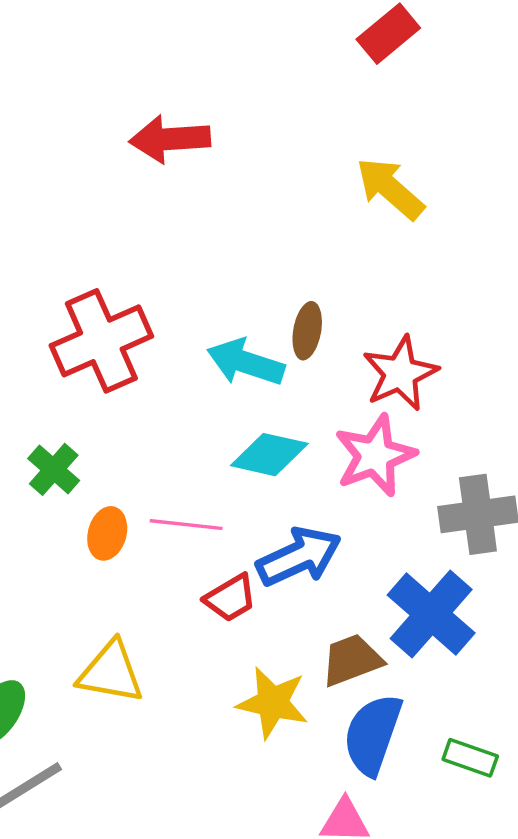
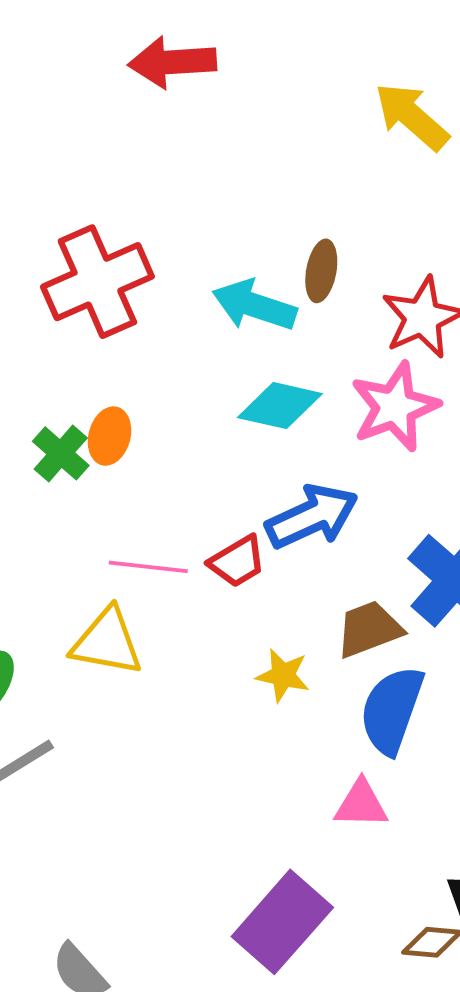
green cross: (54, 469) -> (61, 453), moved
pink line: (186, 525) -> (148, 567), moved
orange ellipse: (107, 533) -> (109, 436), moved
yellow star: (273, 703) -> (283, 675), size x0.7

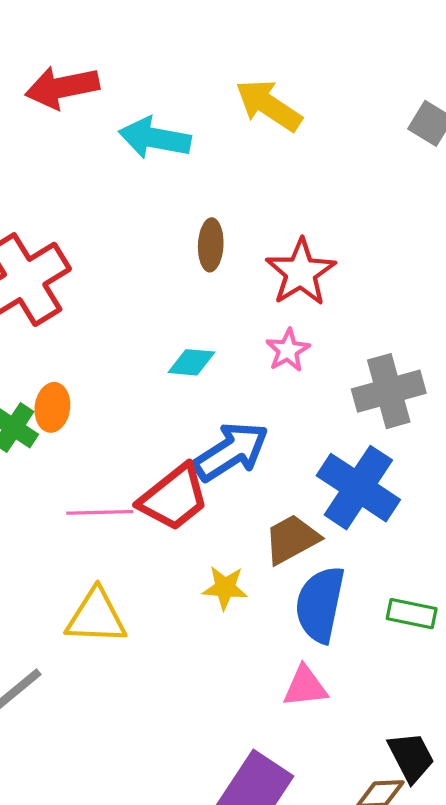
cyan arrow: (254, 305) -> (155, 138), moved
cyan diamond: (280, 406) -> (191, 362), size x0.7
pink star: (395, 407) -> (288, 350), size x0.6
red trapezoid: (237, 561) -> (174, 498), size x1.5
yellow triangle: (107, 642) -> (96, 617), moved

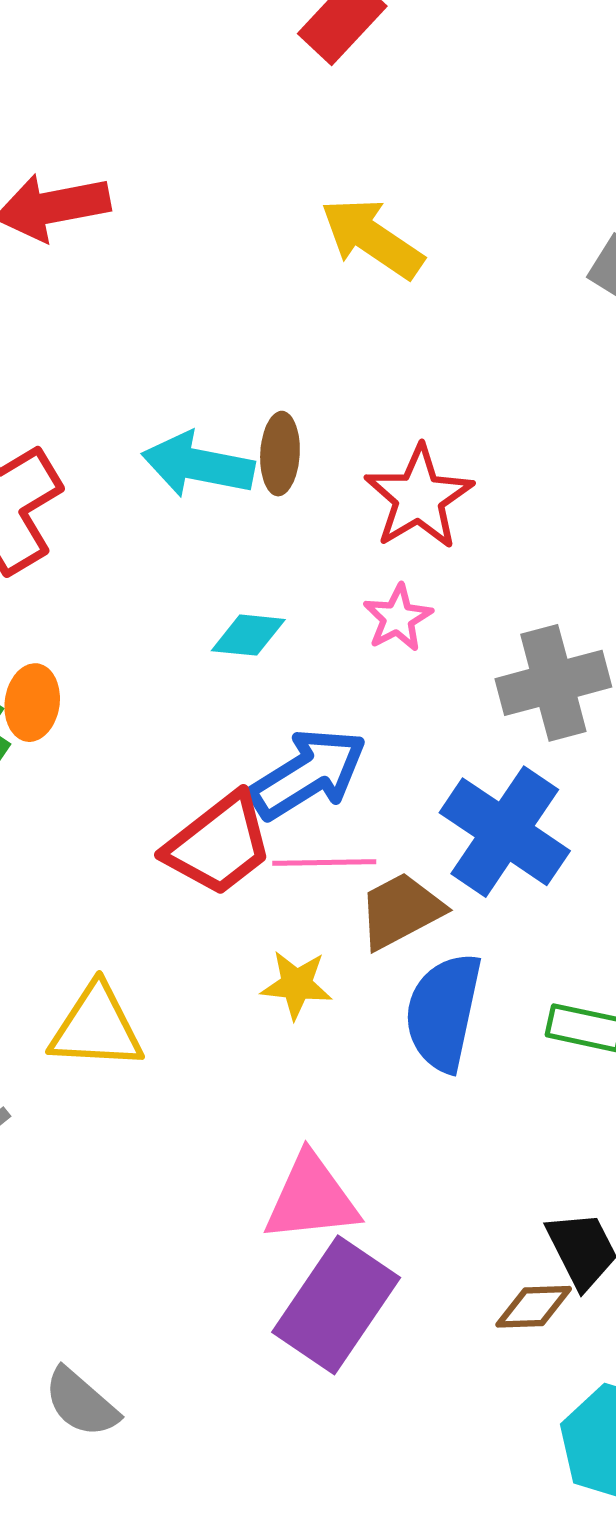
cyan arrow: (155, 138) -> (198, 465), moved
pink line: (100, 512) -> (324, 862), moved
pink triangle: (305, 687) -> (311, 1198), moved, size x1.4

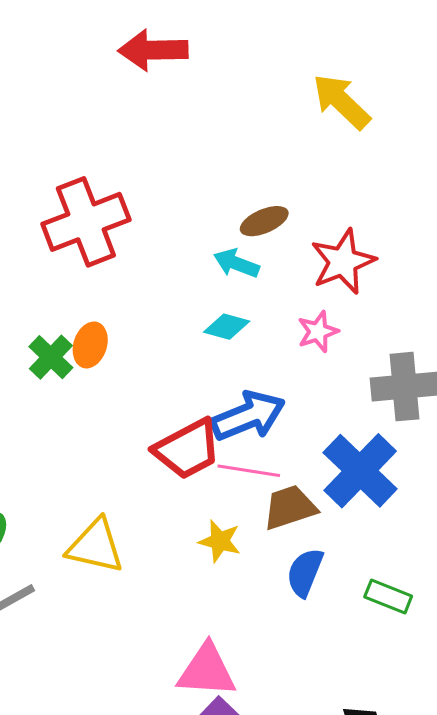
brown ellipse: (280, 454) -> (264, 221), turned 54
cyan arrow: (198, 465) -> (236, 263), moved, size x0.7
blue semicircle: (443, 1012) -> (305, 572), size x0.7

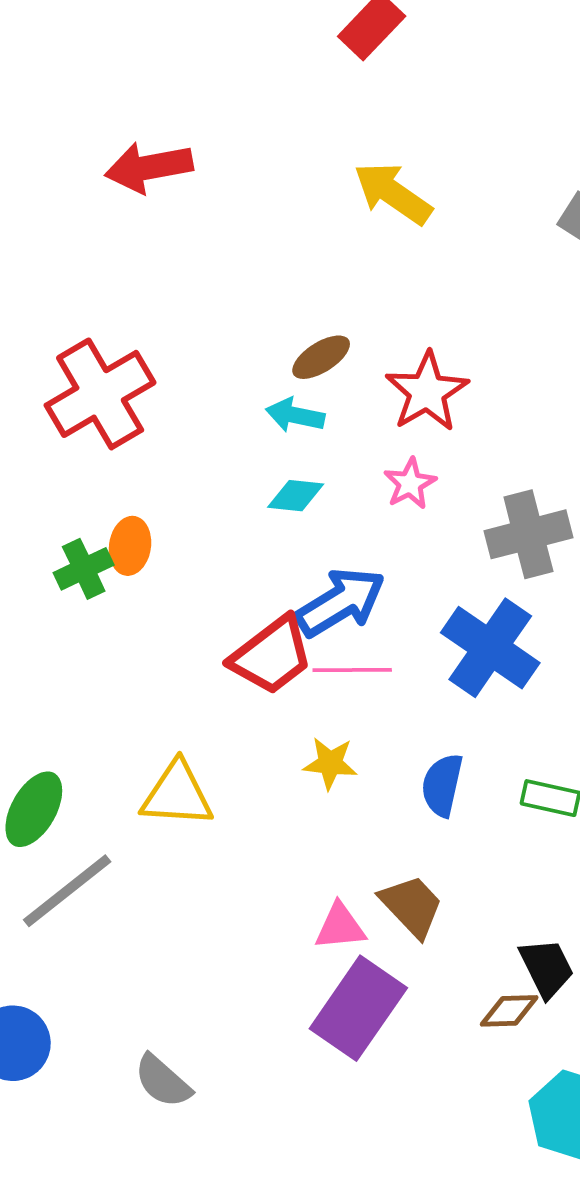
green cross: (51, 357) -> (84, 569), turned 30
brown trapezoid: (290, 507) -> (412, 906), moved, turned 74
pink triangle: (207, 671) -> (340, 927), size x0.7

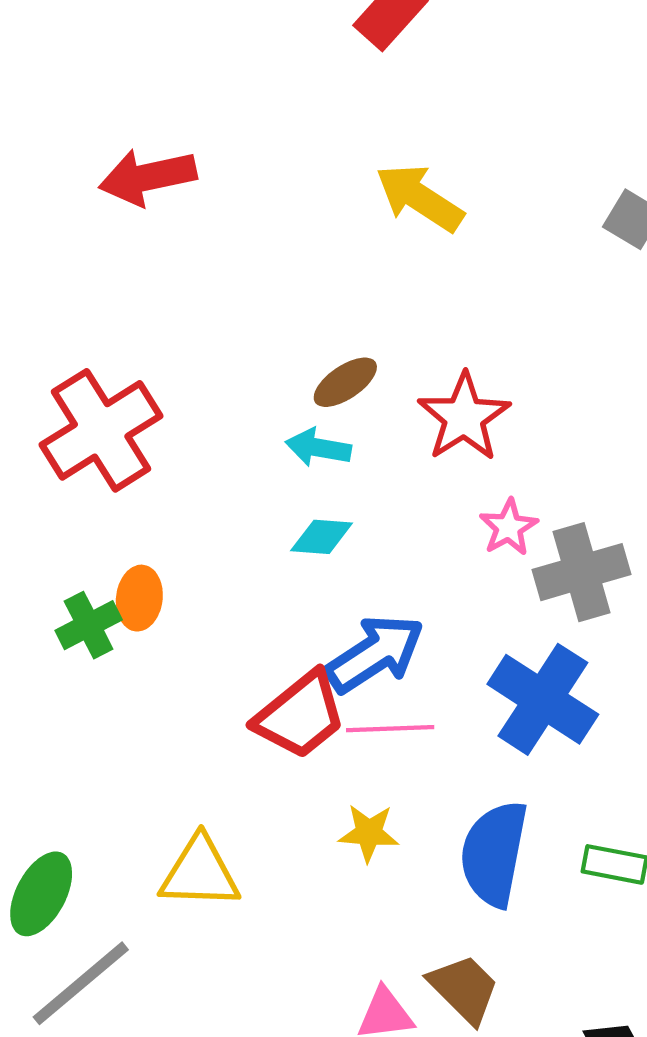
pink star: (410, 484) -> (509, 527), moved
blue semicircle: (442, 785) -> (494, 853), size x1.5

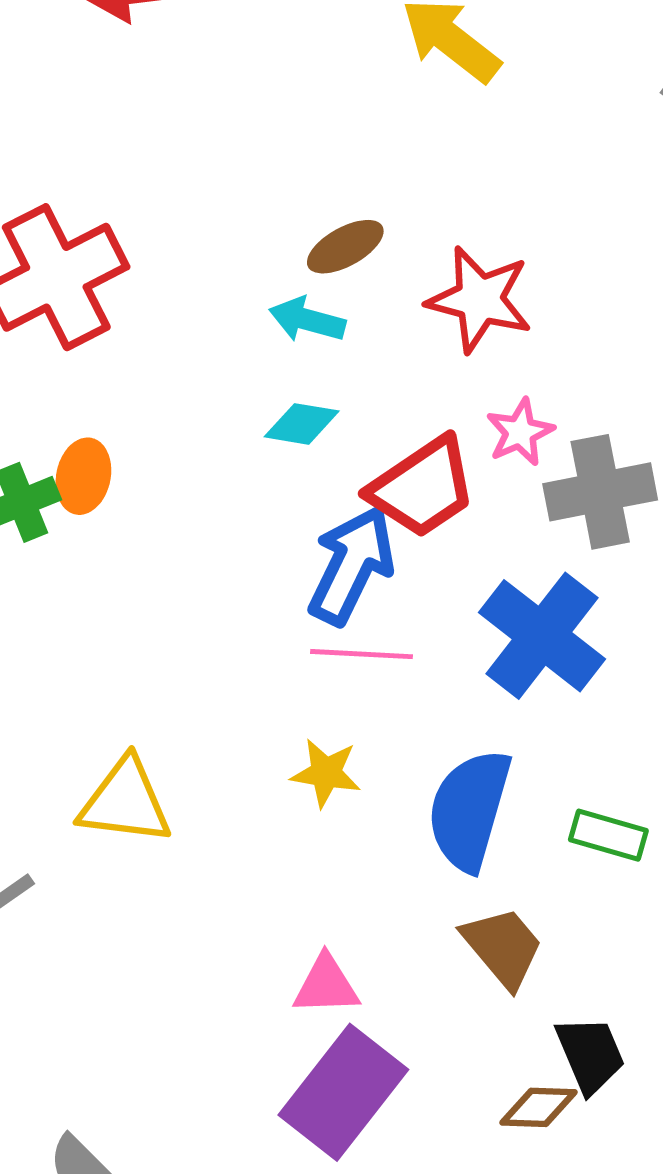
red star: (464, 417) -> (480, 299), turned -30
blue arrow: (375, 654) -> (351, 565), turned -36
red trapezoid: (300, 715) -> (422, 487), moved
brown trapezoid: (464, 989) -> (503, 947), moved

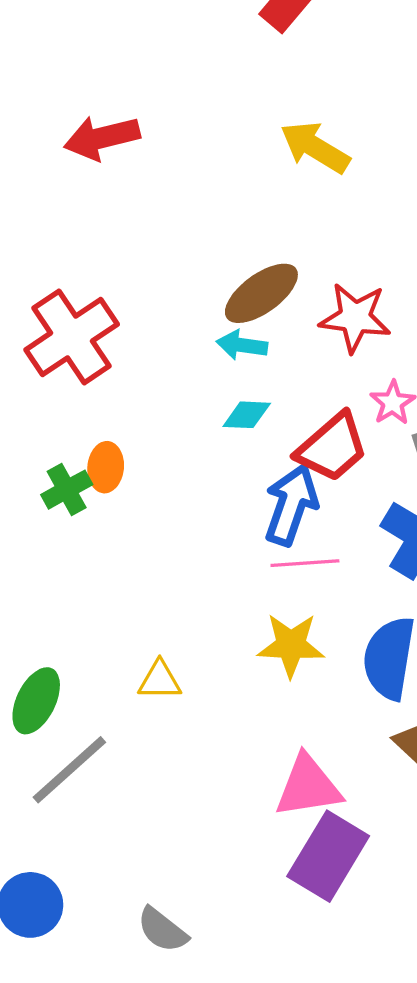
brown ellipse: (345, 247) -> (261, 293), size x1.5
yellow star: (326, 773) -> (291, 645), size x1.4
yellow triangle: (125, 802) -> (160, 680), size x0.7
pink triangle: (326, 985) -> (308, 786), size x1.5

